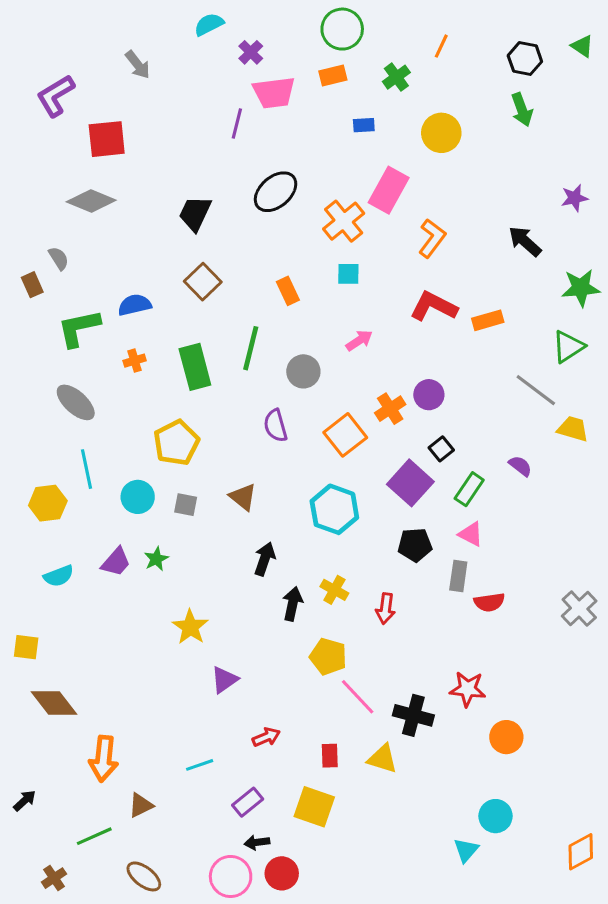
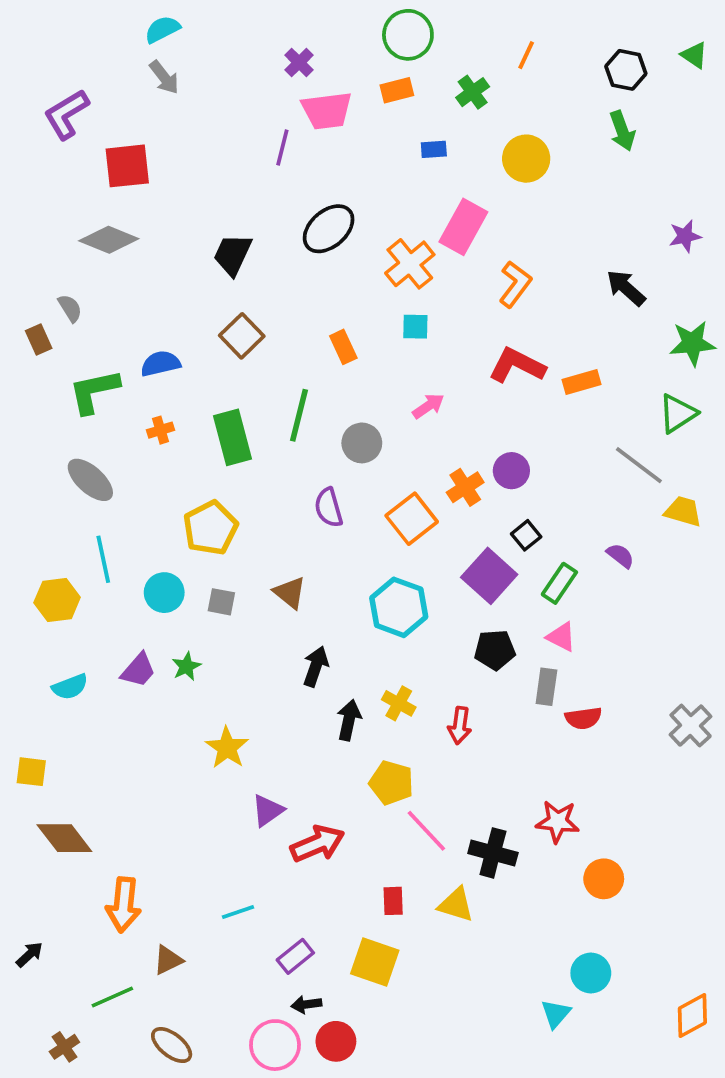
cyan semicircle: (209, 24) -> (162, 29), moved
red arrow: (266, 737) -> (317, 844), moved, size x1.6

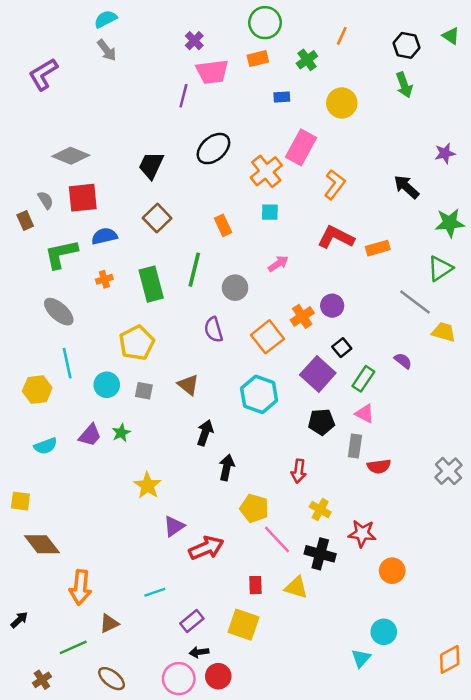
red square: (127, 166) -> (83, 198), moved
yellow cross: (399, 703) -> (320, 509), moved

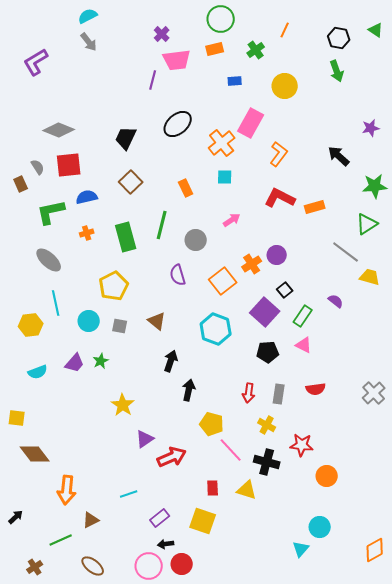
gray rectangle: (355, 446) -> (279, 394), moved

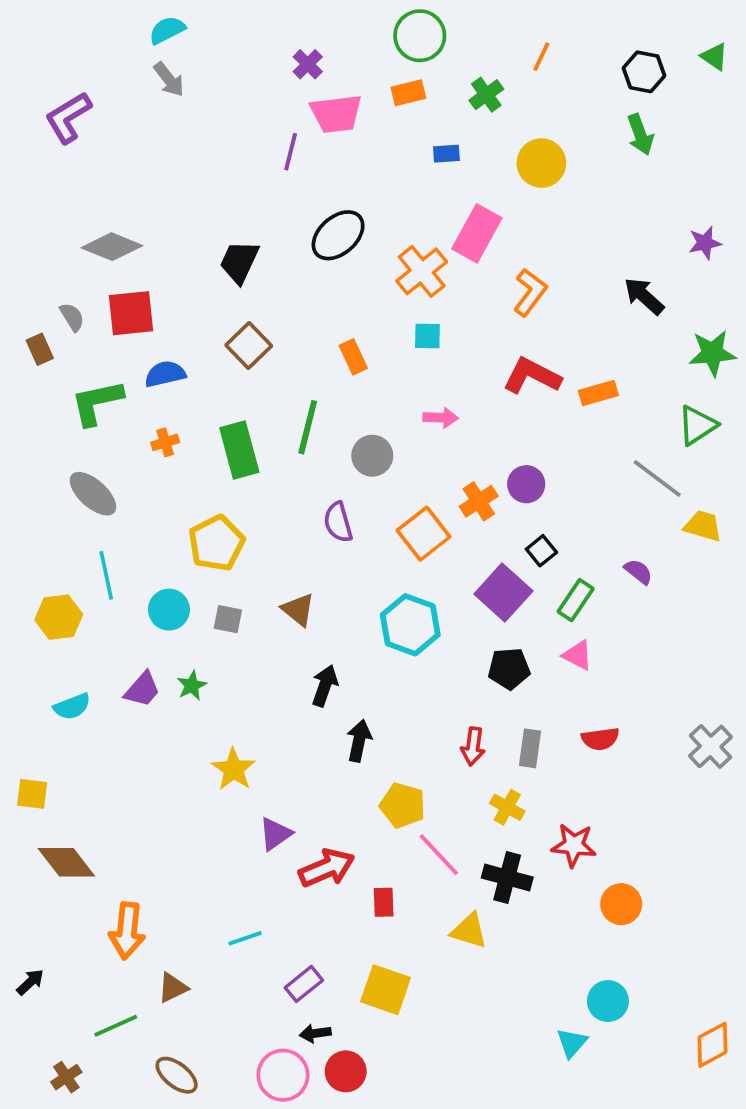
pink arrow: (232, 220) -> (441, 418), turned 36
red rectangle: (213, 488) -> (384, 902), moved

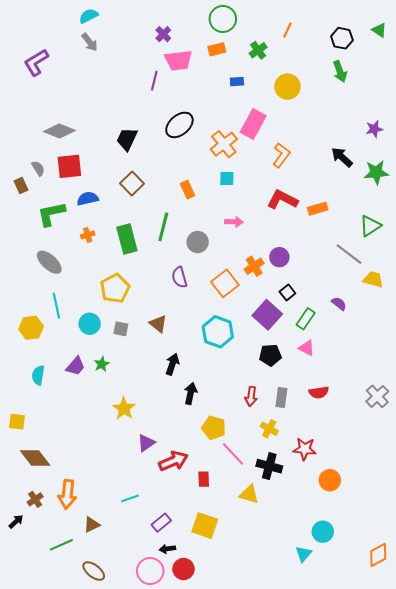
green star: (712, 353) -> (376, 172), moved
cyan semicircle: (72, 707) -> (38, 375), turned 120
brown cross: (66, 1077) -> (35, 499), moved

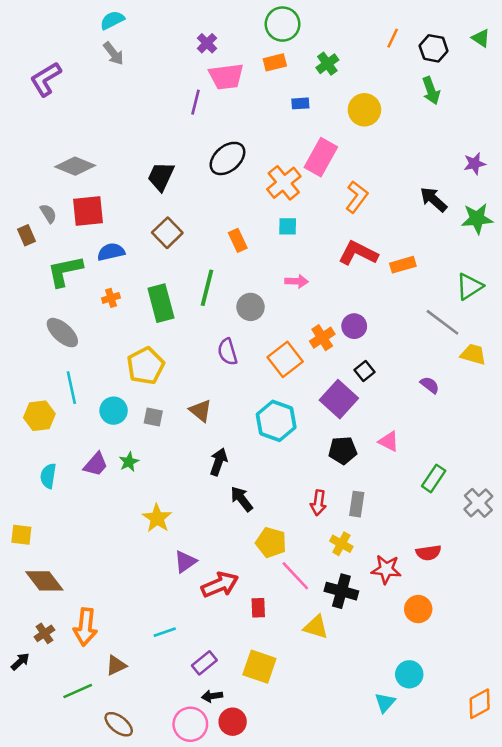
orange line: (287, 30) -> (393, 38), moved
green rectangle: (306, 319) -> (434, 478), moved
red semicircle: (319, 392) -> (428, 553), moved
black arrow: (191, 393) -> (242, 499), turned -50

